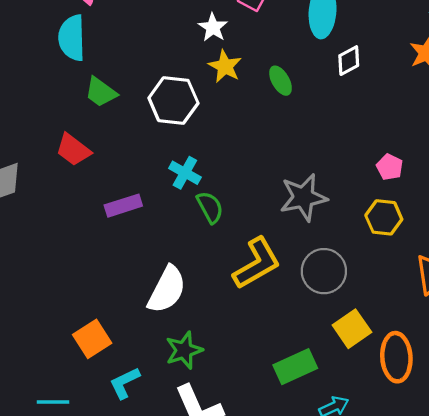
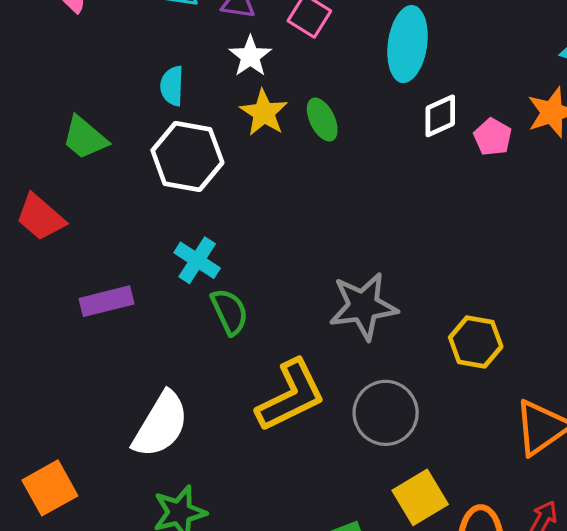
cyan semicircle: (72, 38) -> (172, 86), moved, size x0.6
green ellipse: (281, 81) -> (322, 120), moved
pink pentagon: (390, 167) -> (493, 137), moved

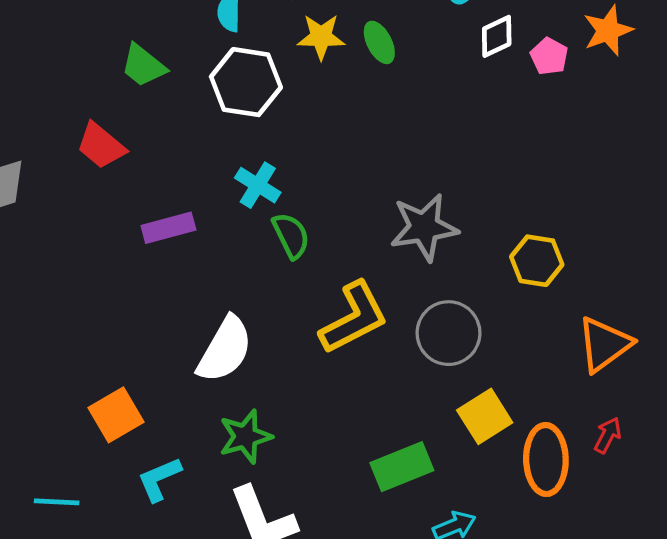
yellow star: (264, 113) -> (321, 37), turned -30

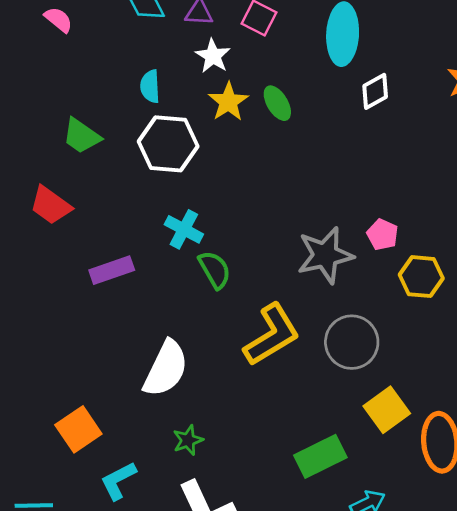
yellow star: (321, 37) -> (228, 102), turned -30
pink pentagon: (549, 56) -> (382, 235), moved
green star: (245, 437) -> (188, 440), size x0.7

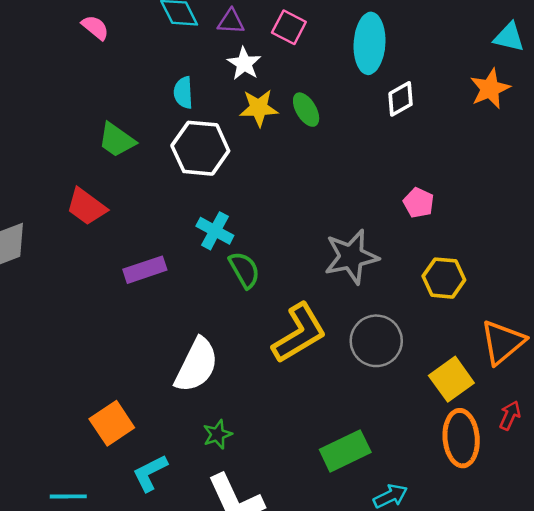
yellow star: (228, 102) -> (259, 108), turned 30
pink pentagon: (382, 235) -> (419, 203), moved
yellow square: (387, 410) -> (451, 379), moved

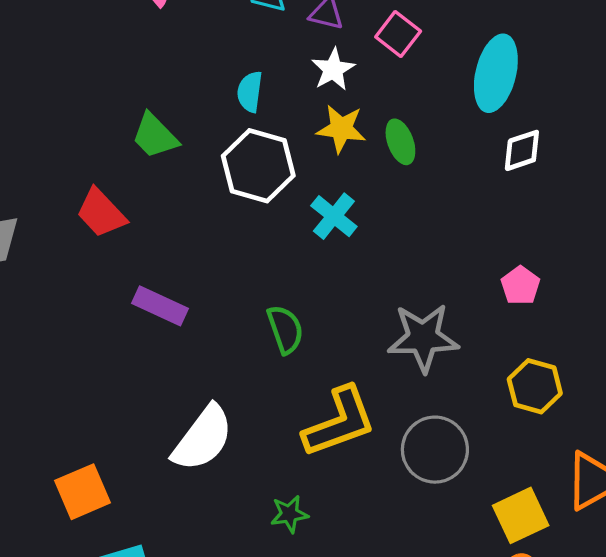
cyan cross: (215, 231) -> (334, 216), moved
purple rectangle: (145, 270) -> (160, 306), turned 33
green star: (217, 434) -> (289, 514), moved

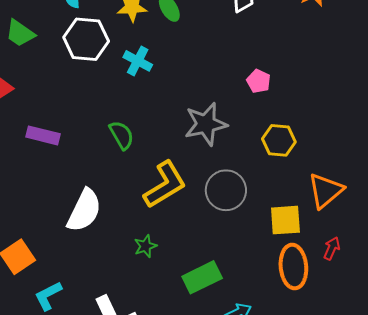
yellow square: (521, 515) -> (285, 220), turned 32

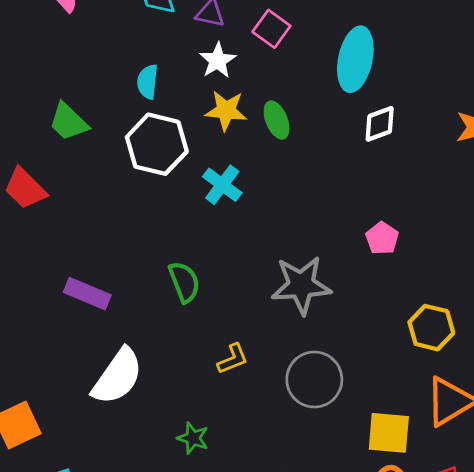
purple rectangle: (43, 135) -> (87, 294), moved
yellow hexagon: (279, 140) -> (431, 328), moved
yellow L-shape: (165, 185) -> (233, 359), size x0.5
green star: (145, 246) -> (193, 438), turned 30

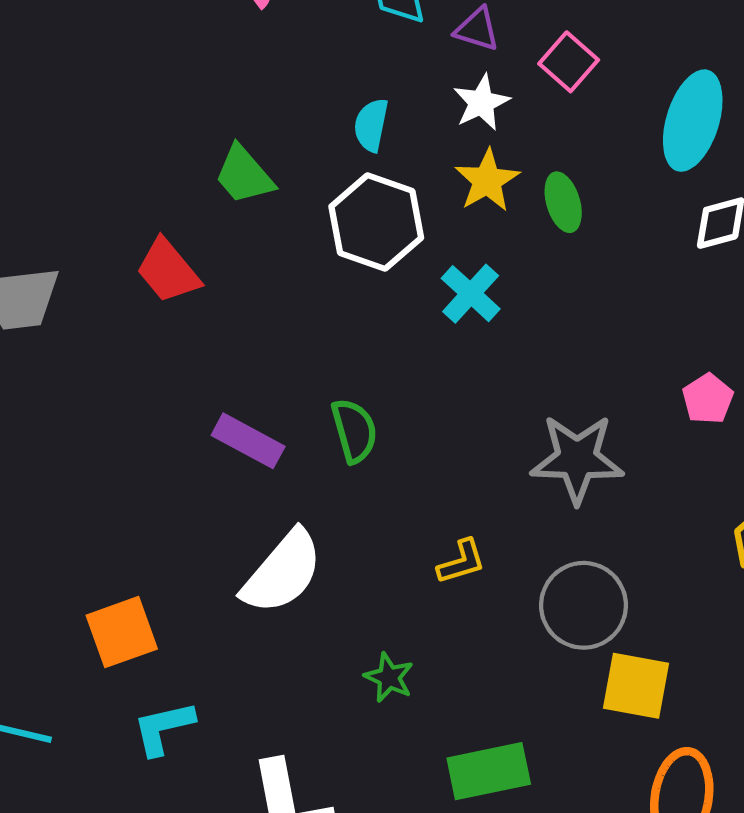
yellow star: (226, 111) -> (487, 180), turned 30
green semicircle: (184, 282) -> (354, 431), moved
yellow square: (389, 433) -> (636, 686), moved

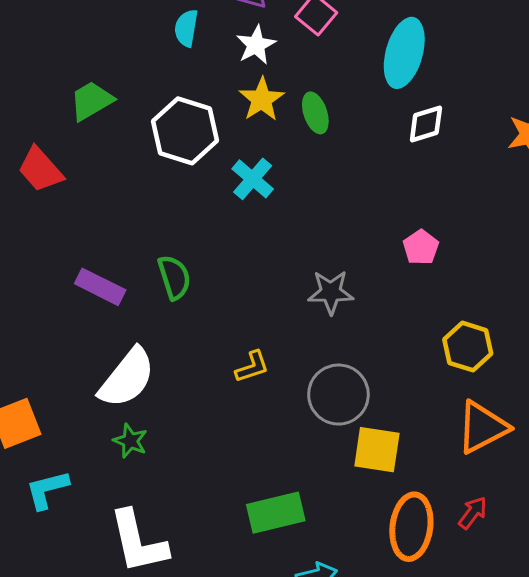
cyan semicircle: (371, 125) -> (186, 28), moved
green trapezoid: (244, 175) -> (91, 101), turned 102
gray star: (577, 459) -> (331, 292), size x0.7
green star: (389, 677) -> (130, 441), moved

